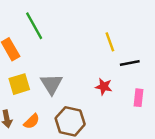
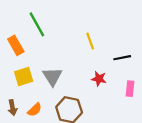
yellow line: (110, 42) -> (90, 41), moved

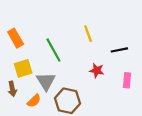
green line: (37, 24) -> (53, 50), moved
gray triangle: (52, 77) -> (46, 81), moved
brown arrow: (12, 108) -> (12, 89), moved

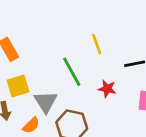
green line: (53, 50) -> (72, 72), moved

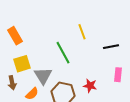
red star: (107, 89) -> (90, 86), moved

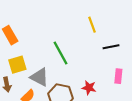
yellow line: (82, 32) -> (92, 25), moved
gray triangle: (43, 76) -> (39, 77), turned -30

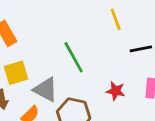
red star: (89, 88) -> (116, 91), moved

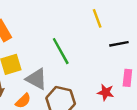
red star: (116, 91) -> (106, 92), moved

